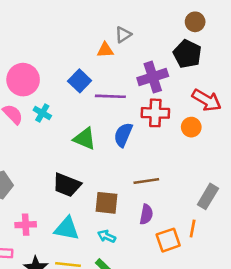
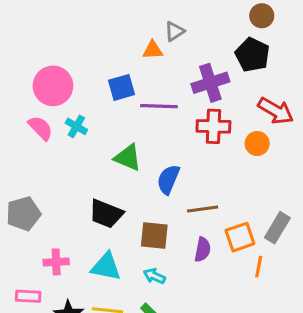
blue square: (80, 81) -> (122, 87), turned 30
blue semicircle: (123, 135) -> (168, 179), moved
orange square: (168, 240) -> (240, 237), moved

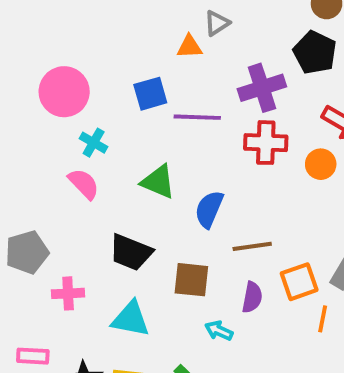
pink semicircle: (41, 128) -> (84, 184), moved
pink cross: (56, 262) -> (68, 293), moved
cyan arrow: (154, 276) -> (219, 331), moved

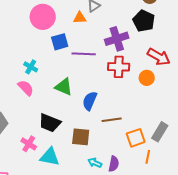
pink circle: (64, 92) -> (43, 17), moved
pink cross: (68, 293) -> (29, 144), moved, turned 35
purple semicircle: (252, 297) -> (114, 164), moved

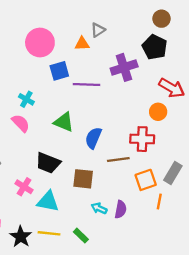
red cross: (119, 67) -> (142, 139), moved

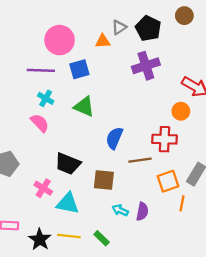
black pentagon: (155, 47) -> (148, 28), moved
purple line: (87, 85) -> (41, 70), moved
green triangle: (64, 122) -> (84, 107), moved

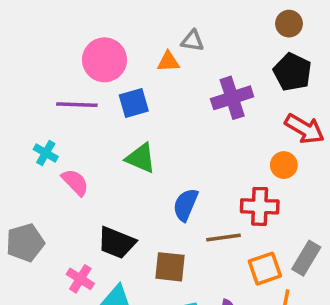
gray triangle: (119, 27) -> (192, 41), turned 42
black pentagon: (148, 28) -> (292, 72), moved
cyan cross: (46, 98) -> (46, 153), moved

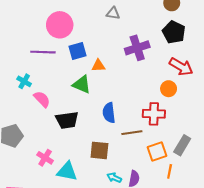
orange triangle: (168, 62) -> (98, 66), moved
blue semicircle: (186, 205) -> (109, 113), turned -30
black trapezoid: (117, 243) -> (67, 120), moved, turned -30

